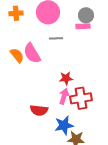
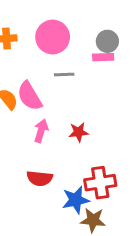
pink arrow: (64, 96) -> (41, 131), moved
red cross: (81, 98) -> (100, 183), moved

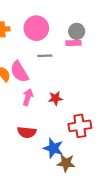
red cross: (100, 183) -> (80, 126), moved
blue star: (76, 200) -> (53, 148), turned 30

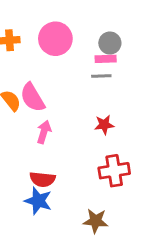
gray line: (45, 56) -> (101, 76), moved
red star: (55, 98) -> (104, 125), moved
blue star: (53, 148) -> (38, 201), moved

